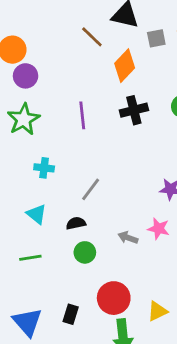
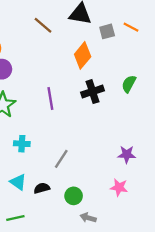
brown line: (92, 37) -> (43, 25), moved
black semicircle: (76, 223) -> (42, 188), moved
gray arrow: (128, 238) -> (88, 218), moved
green circle: (85, 252) -> (74, 196), moved

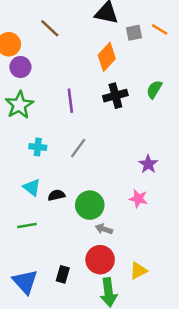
brown line: (43, 25) -> (50, 28), moved
purple star: (127, 154) -> (148, 164), turned 30
gray line: (61, 159) -> (78, 148), moved
green circle: (74, 196) -> (90, 205), size x1.5

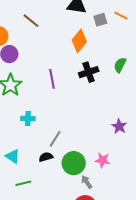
gray line: (78, 148) -> (55, 139), moved
cyan triangle: (32, 187) -> (13, 156), moved
pink star: (138, 199) -> (102, 160), moved
gray arrow: (104, 229) -> (87, 182), turned 40

